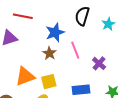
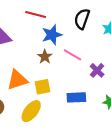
red line: (23, 16) -> (36, 14), moved
pink line: (75, 50) -> (72, 55), turned -42

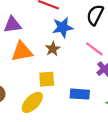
pink line: (72, 55) -> (94, 49), moved
orange triangle: (17, 80) -> (22, 51), moved

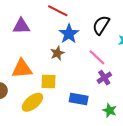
blue star: (63, 27) -> (69, 34), turned -30
orange triangle: (22, 51) -> (22, 69), moved

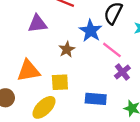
purple triangle: (21, 26) -> (38, 24), moved
blue star: (69, 34) -> (91, 31), moved

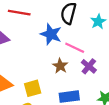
brown star: (67, 49) -> (60, 66), moved

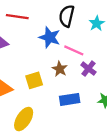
yellow square: (33, 88) -> (34, 80), moved

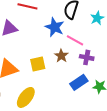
purple cross: (88, 69) -> (87, 57), turned -32
blue rectangle: (70, 99) -> (79, 82), moved, turned -30

